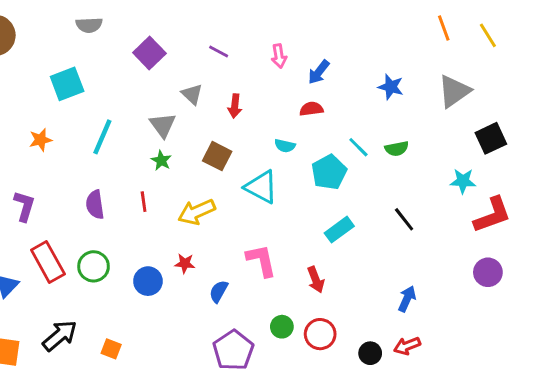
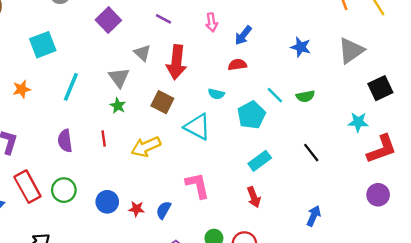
red arrow: (235, 106) -> (176, 62), size x1.8
red star: (185, 263) -> (137, 209), moved
red arrow: (316, 280) -> (254, 197), moved

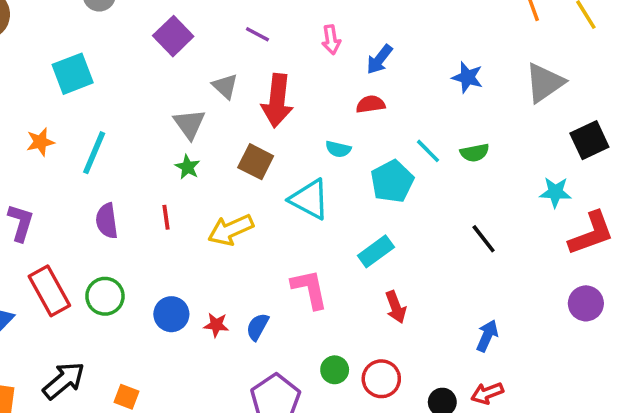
cyan line: (71, 87) -> (94, 153), moved
cyan rectangle: (260, 161) -> (376, 251), moved

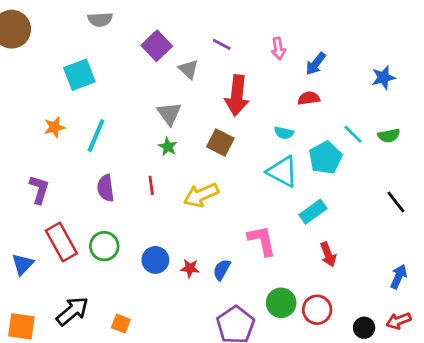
blue star: (467, 77) -> (383, 78), turned -30
gray triangle: (225, 86) -> (189, 69), moved
cyan triangle: (310, 199) -> (283, 172), moved
green circle: (335, 370) -> (281, 303), size x1.4

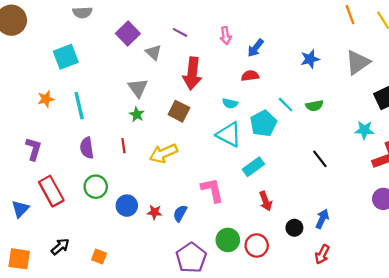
cyan line: (96, 136) -> (79, 106), turned -36
green circle: (104, 246) -> (96, 187), moved
black arrow: (72, 311) -> (60, 247), size x0.7
red arrow: (399, 321) -> (322, 254), turned -42
black circle: (364, 328) -> (294, 228), moved

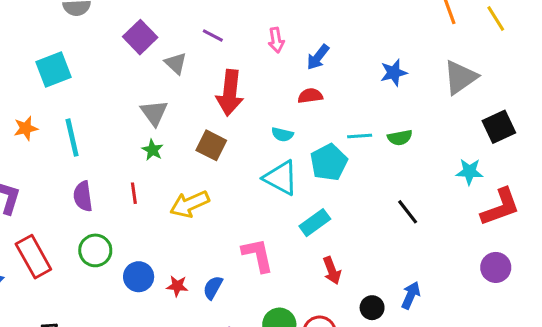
cyan line: (286, 105) -> (360, 136), turned -49

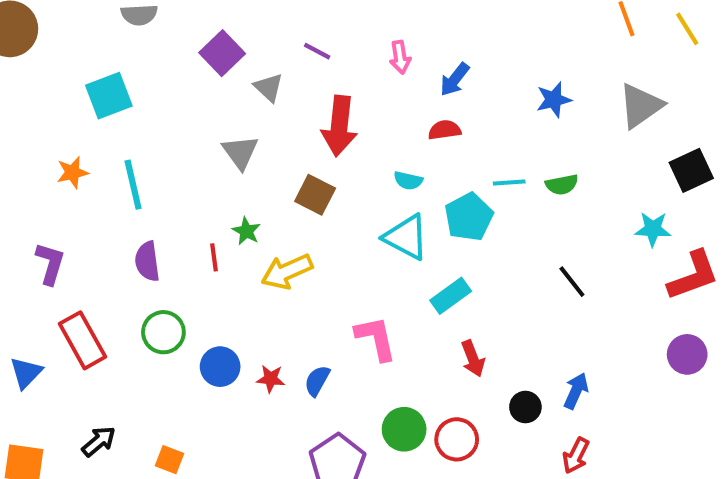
green star: (152, 150) -> (246, 231), moved

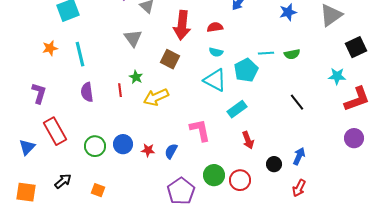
red semicircle: (445, 130) -> (215, 27), moved
green circle: (163, 332) -> (95, 146), moved

